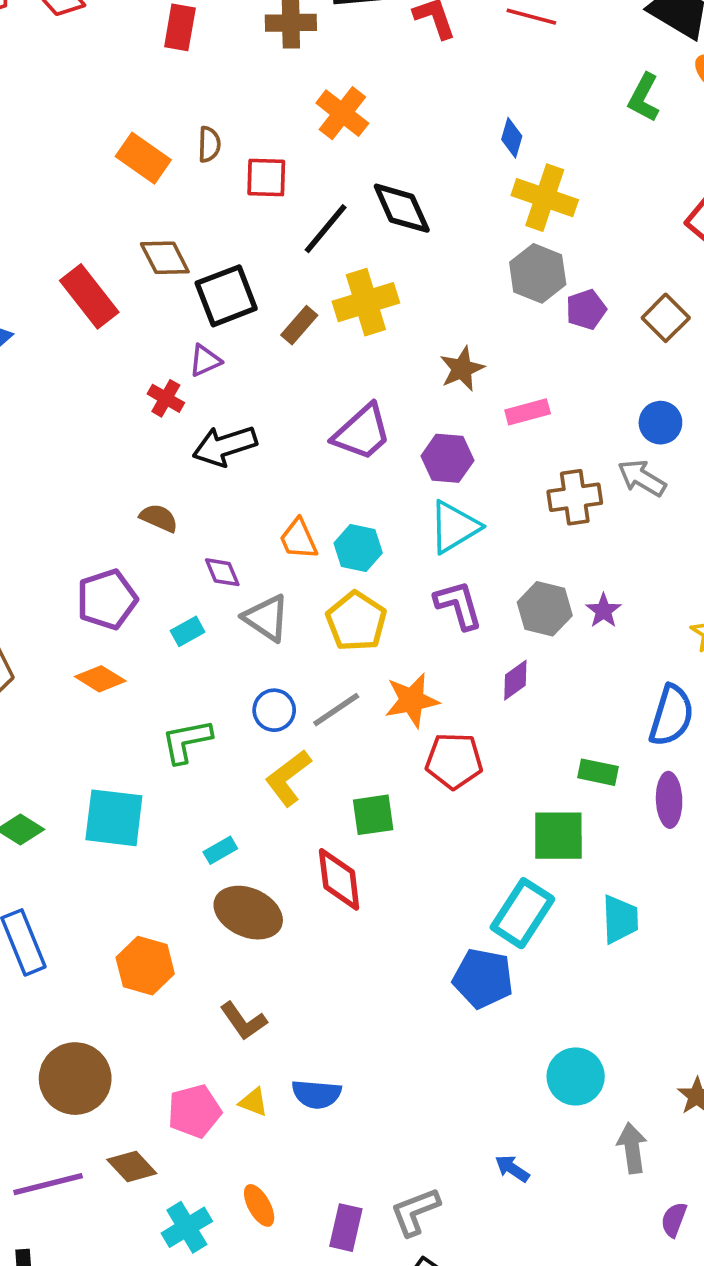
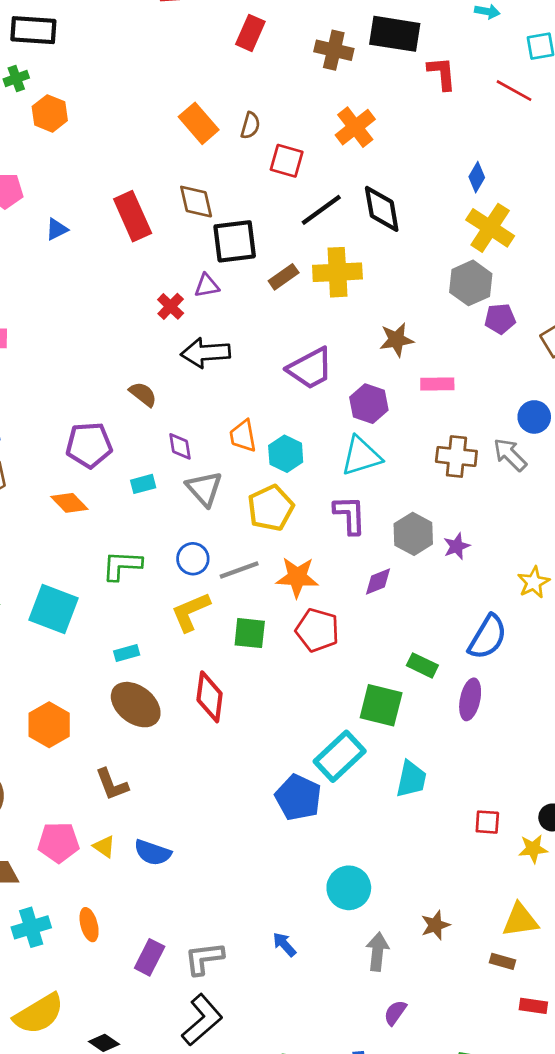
green square: (373, 815) -> (250, 633), moved

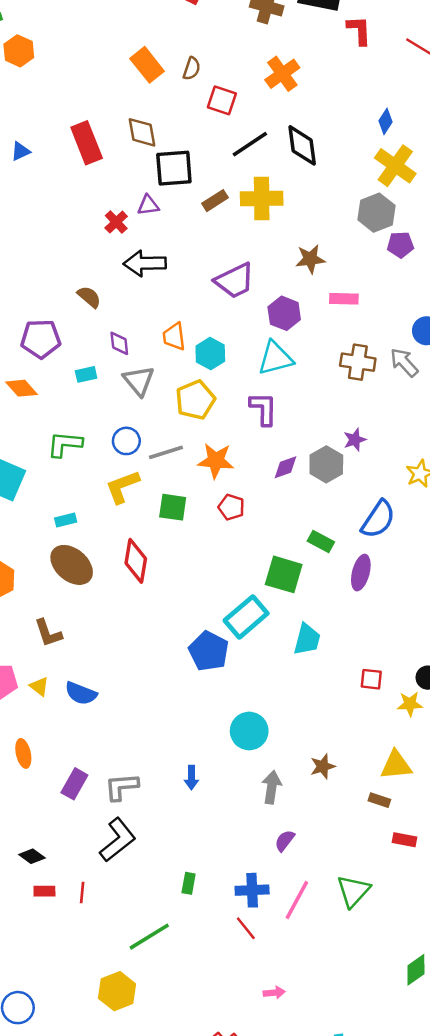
gray hexagon: (413, 534) -> (326, 464), moved
red pentagon: (317, 630) -> (231, 507), size x0.7
blue arrow: (284, 944) -> (191, 778), turned -140

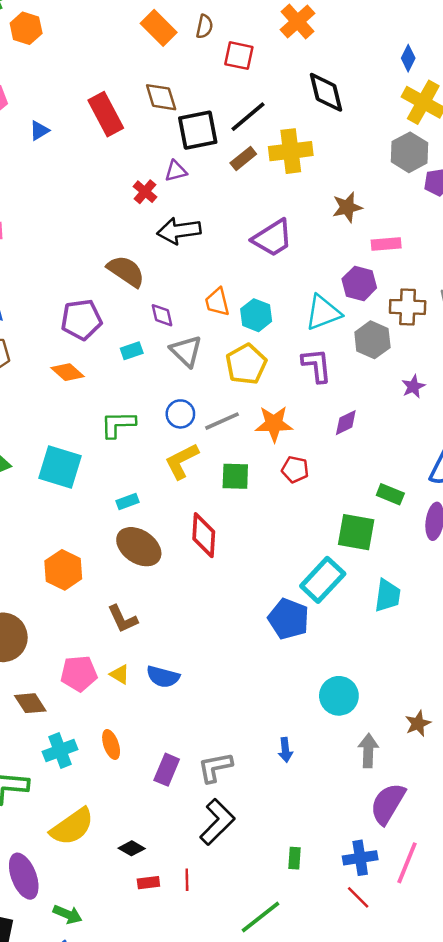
black line: (250, 144) -> (248, 117), moved
brown semicircle: (89, 297) -> (126, 271), size x1.5
purple hexagon: (284, 313) -> (359, 283), moved
gray hexagon: (326, 464) -> (372, 340), moved
purple semicircle: (285, 841) -> (388, 804), size x1.8

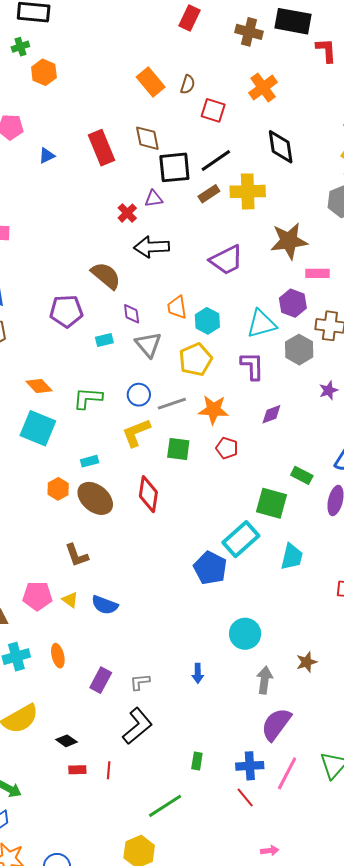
brown star: (347, 207) -> (289, 241), size x1.5
orange diamond: (67, 372) -> (39, 386), moved
orange hexagon: (63, 570) -> (58, 489), moved, size x0.7
gray L-shape: (215, 767) -> (140, 682), size x0.7

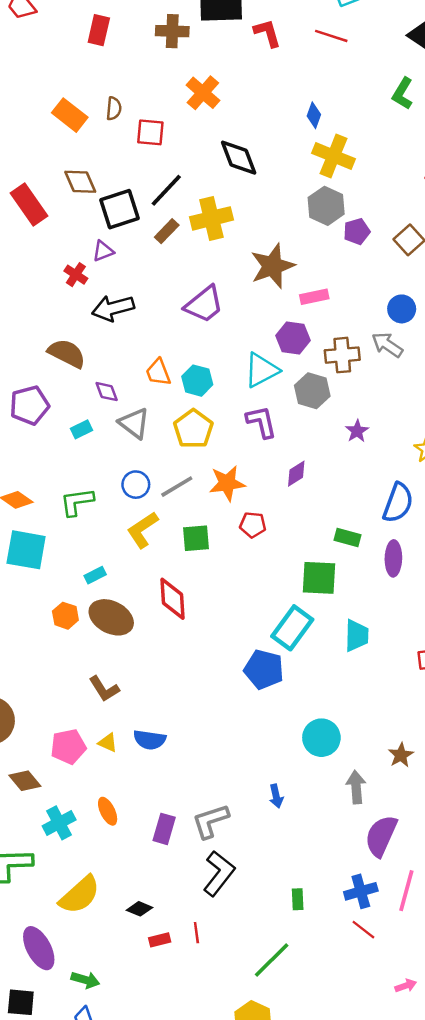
gray L-shape: (140, 682) -> (210, 821), size x1.6

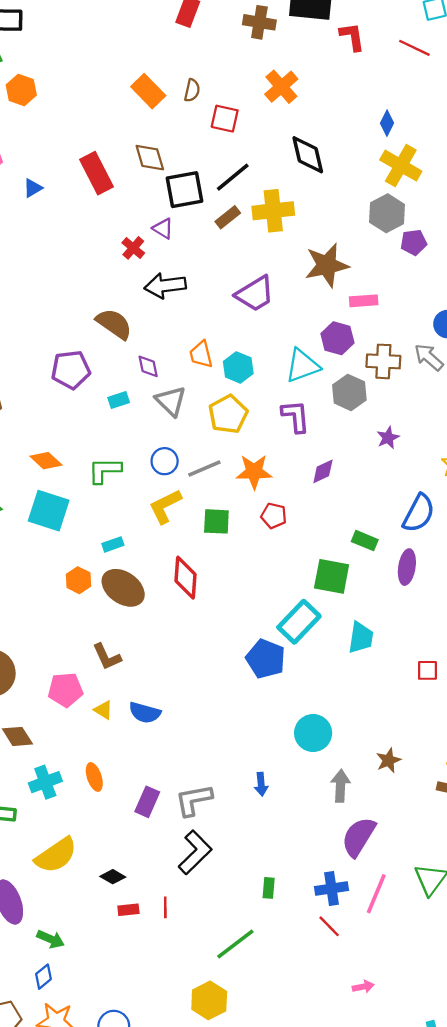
purple triangle: (103, 251) -> (163, 228), turned 45
pink pentagon: (68, 747) -> (66, 690), moved

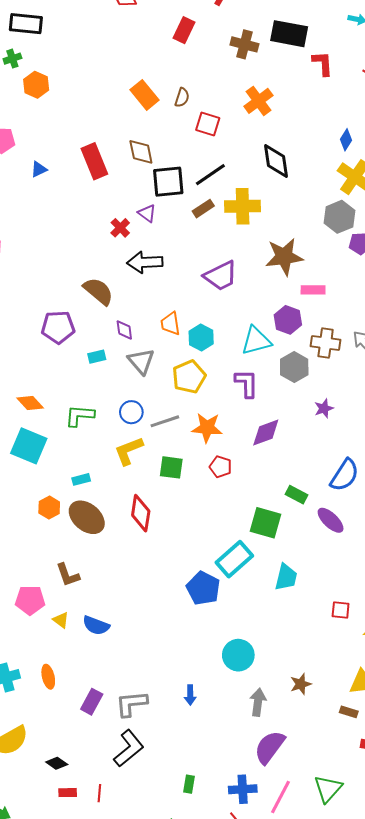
purple diamond: (323, 471) -> (266, 432), size x1.4
purple ellipse: (407, 567) -> (331, 520), turned -60

